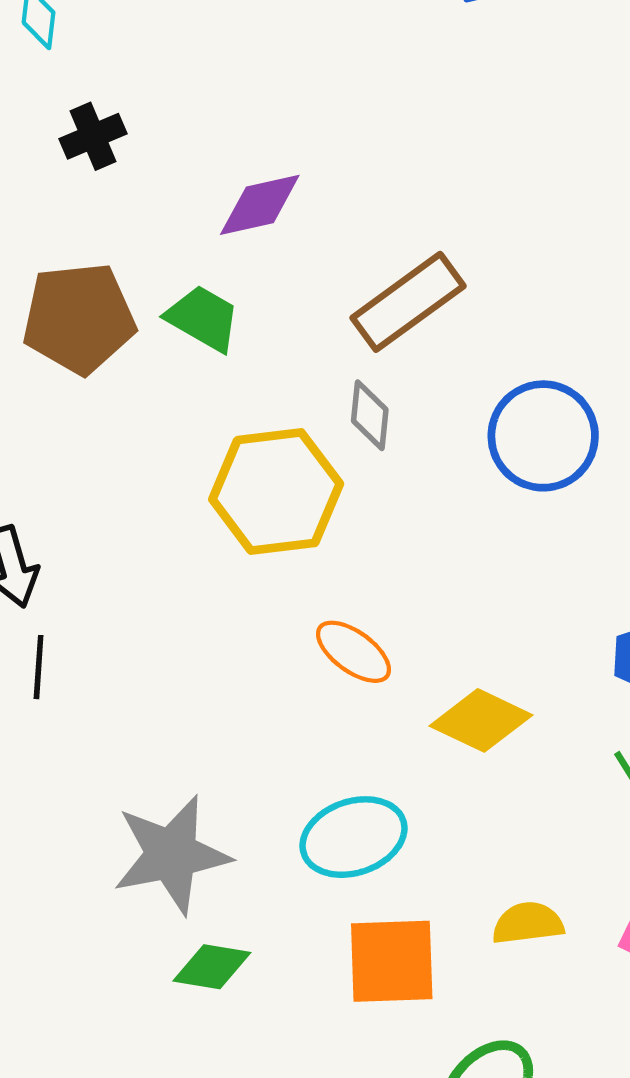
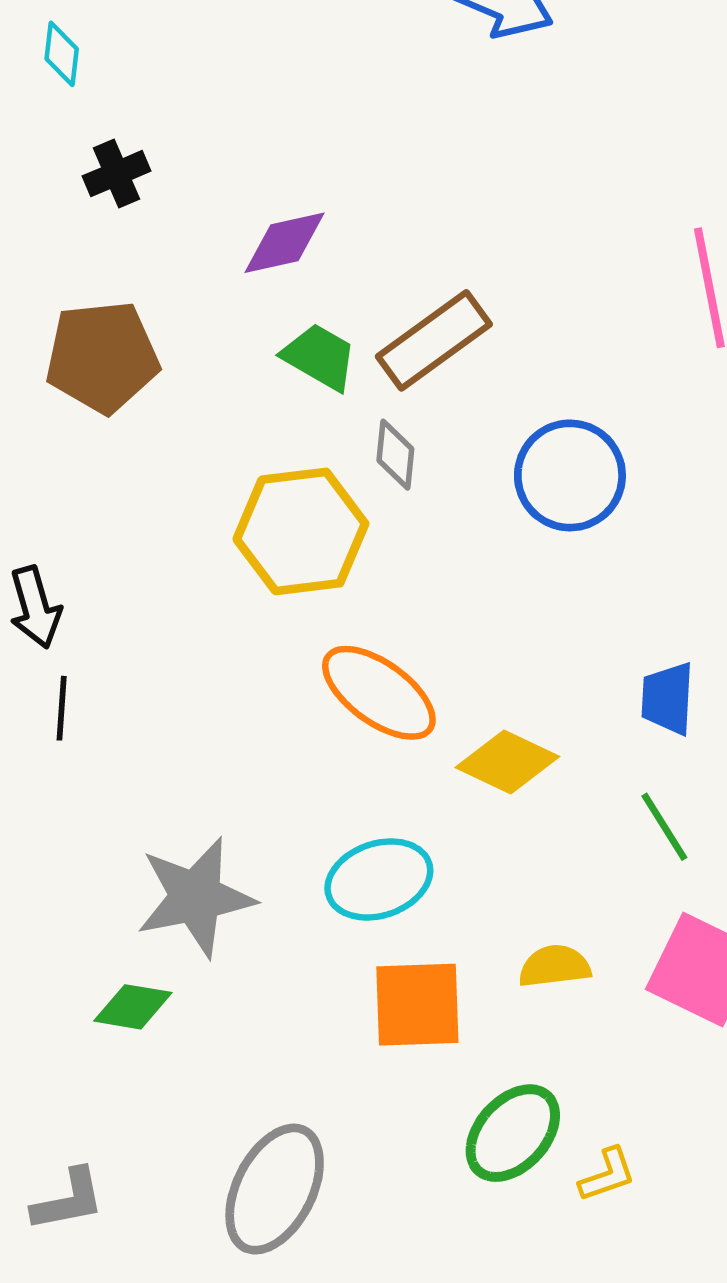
green trapezoid: (203, 318) -> (320, 357), moved
orange ellipse: (354, 652) -> (379, 693), size x1.5
green diamond: (212, 967) -> (133, 1007), moved

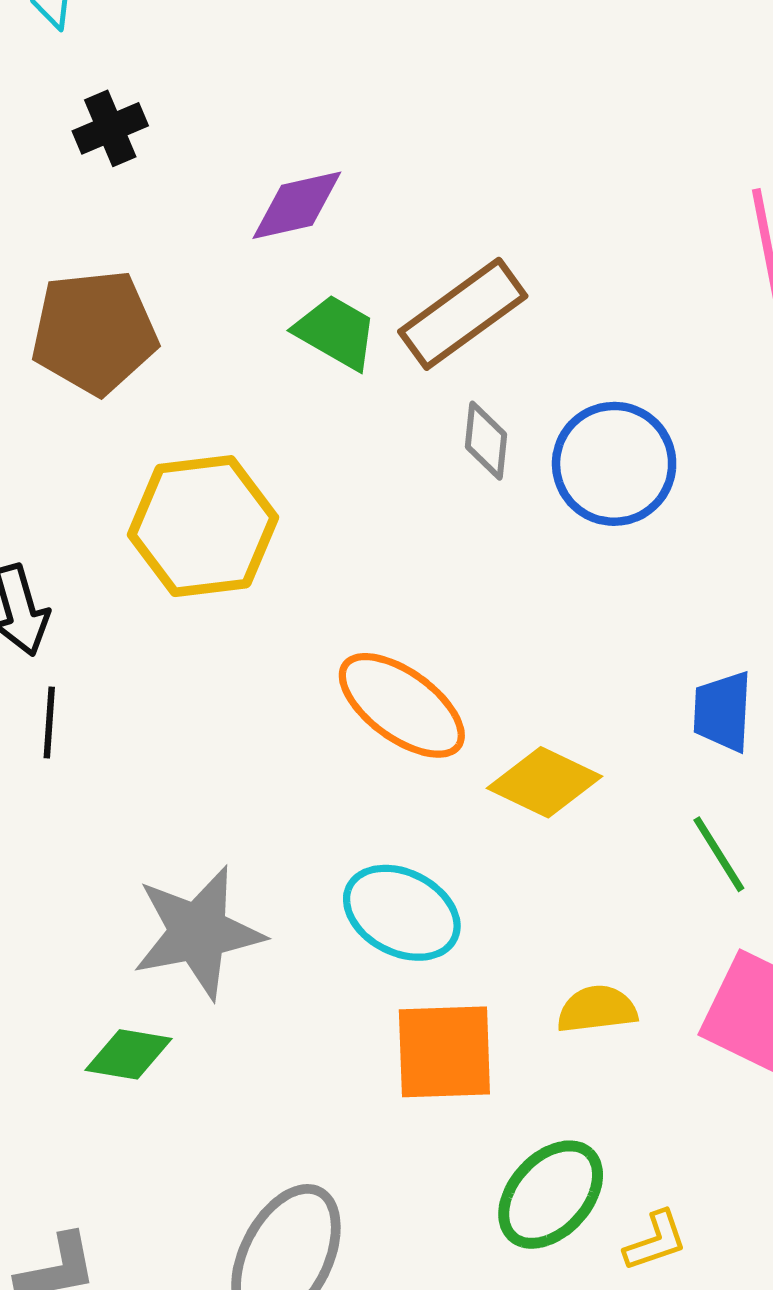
gray diamond: (395, 455) -> (486, 441), moved
yellow hexagon: (301, 531) -> (203, 526), moved
cyan ellipse: (379, 879) -> (402, 913), turned 46

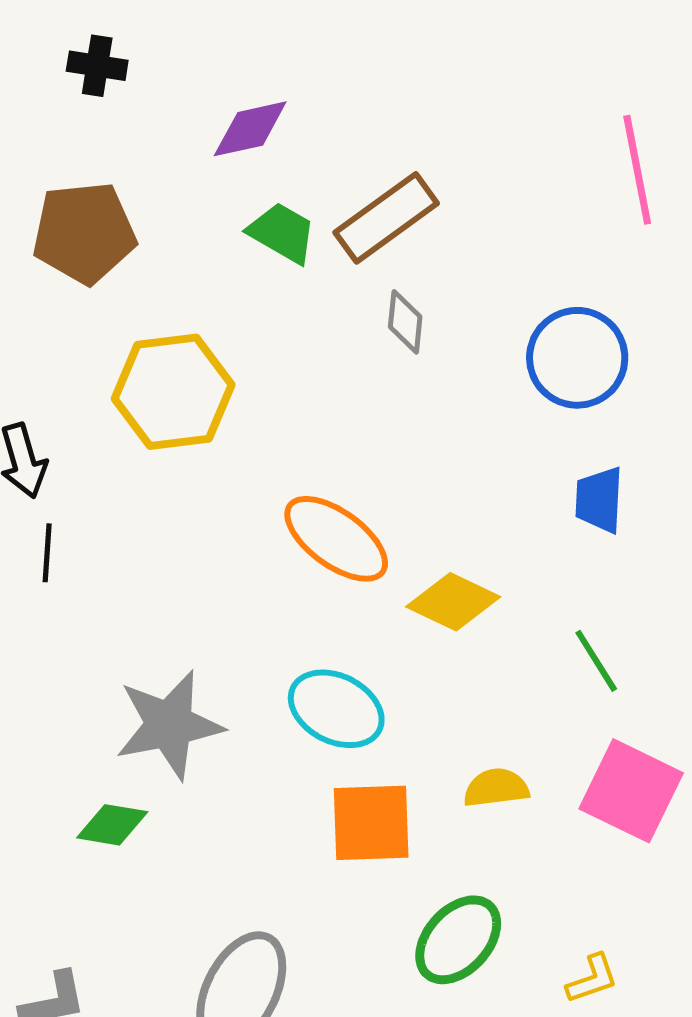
black cross: (110, 128) -> (97, 66), turned 32
blue circle: (614, 464) -> (577, 358), moved
blue trapezoid: (723, 711) -> (599, 500), moved
yellow L-shape: (656, 1241) -> (592, 979), moved

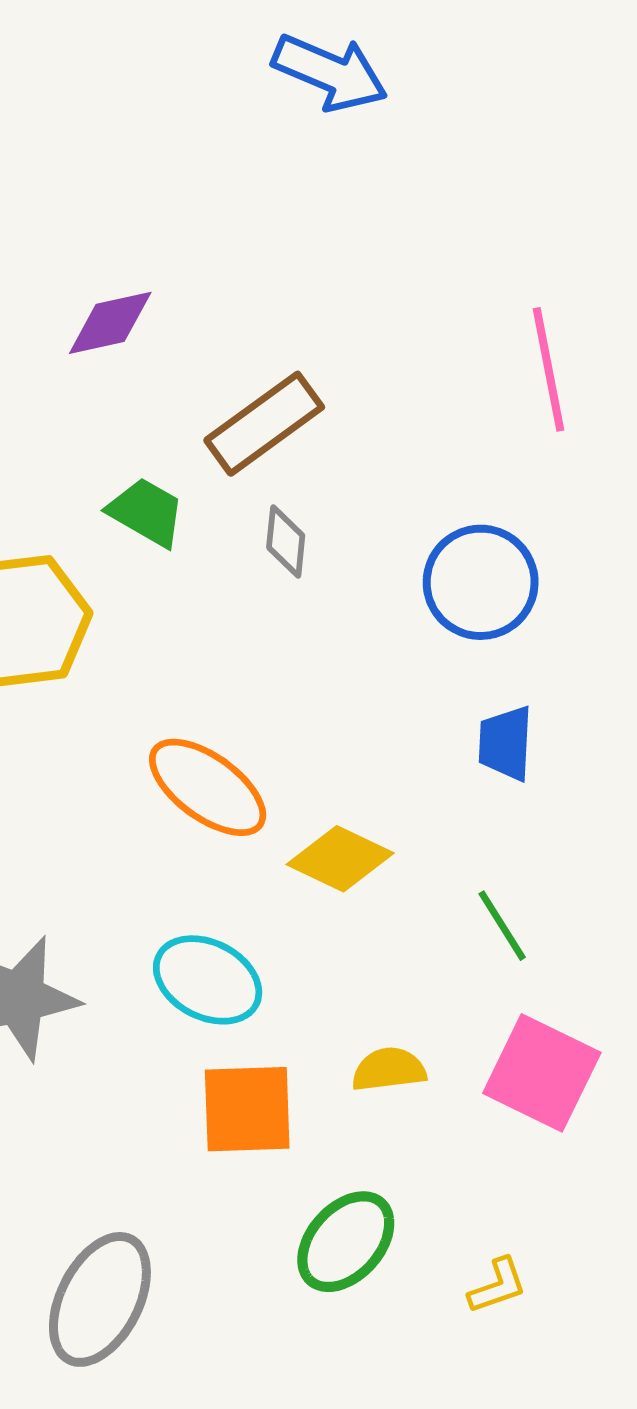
green trapezoid: (282, 233) -> (146, 512), moved

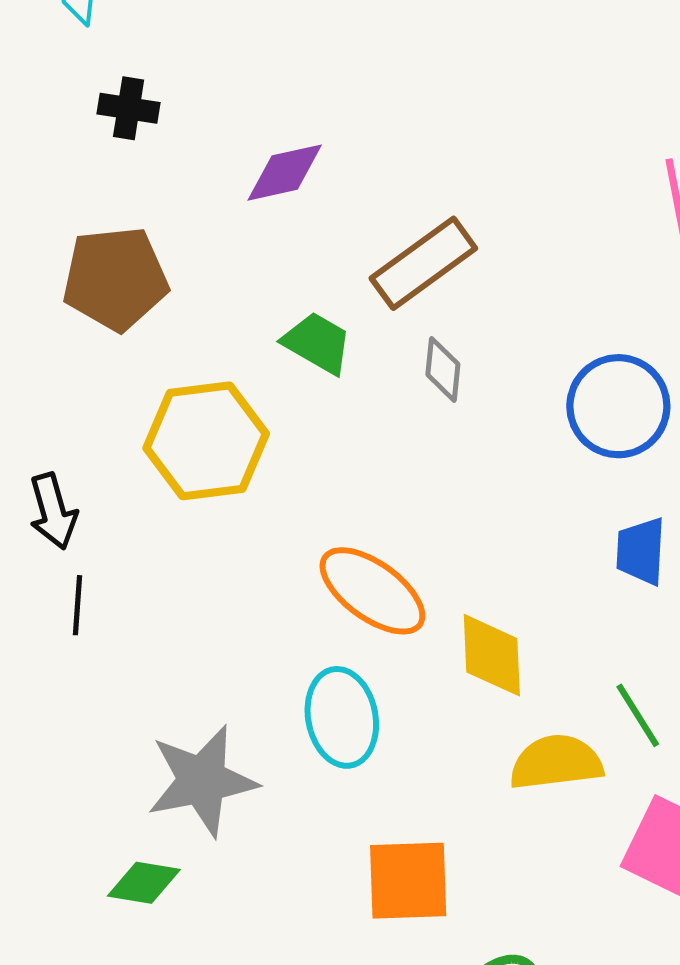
yellow diamond: (340, 859) -> (492, 655), turned 62
cyan ellipse: (208, 980) -> (342, 717), moved, turned 52
yellow semicircle: (389, 1069) -> (556, 762), moved, size x1.4

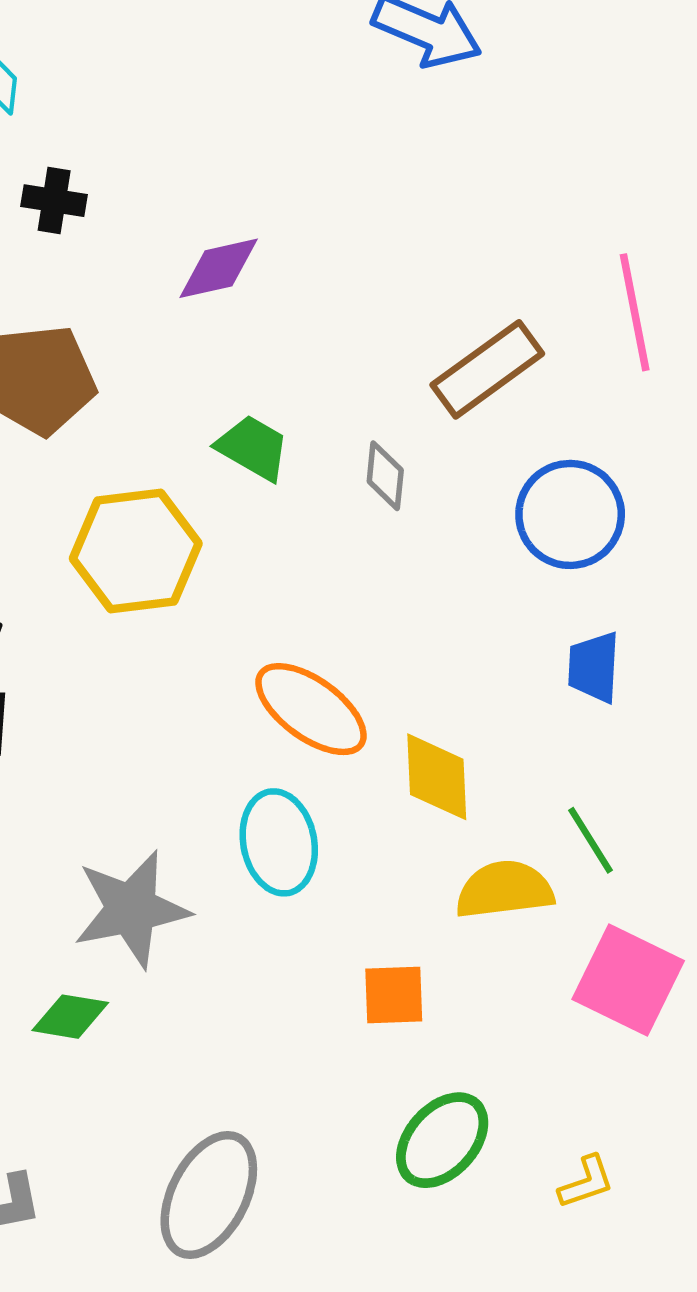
brown rectangle: (423, 263) -> (487, 369), moved
orange square: (408, 881) -> (394, 995), moved, size x0.7

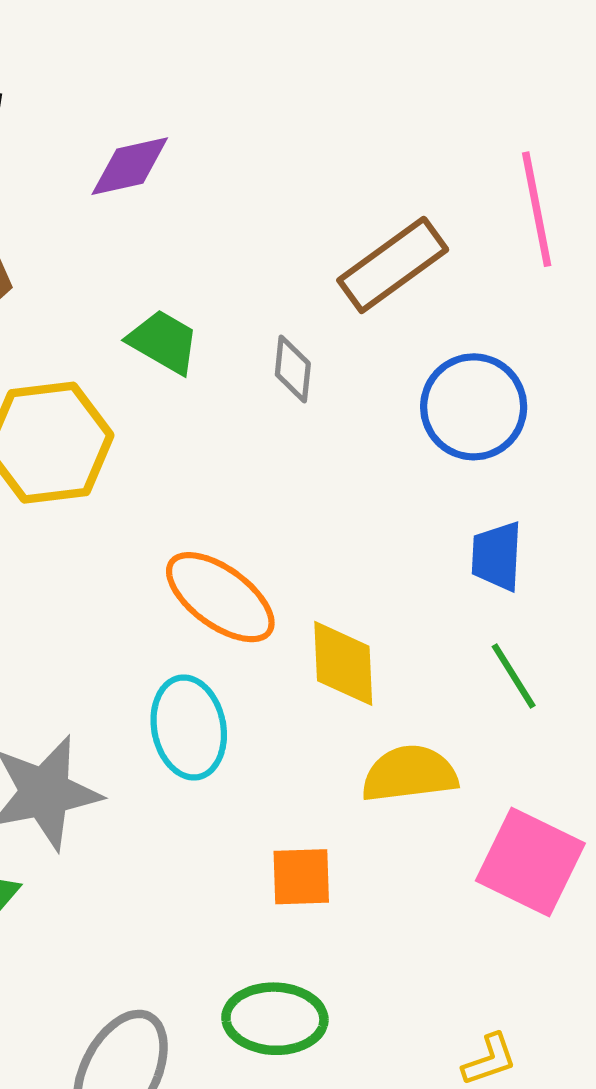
green line: (591, 840) -> (514, 676), moved
green ellipse: (442, 1140) -> (275, 1019), moved, turned 50

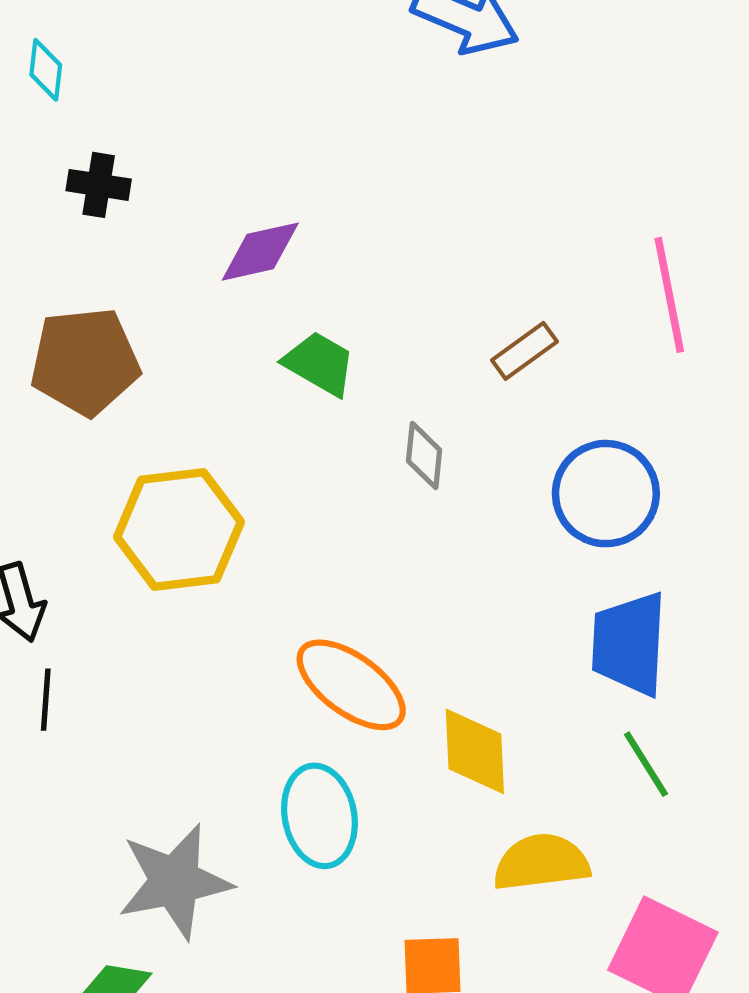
brown rectangle: (393, 265) -> (524, 351), size x0.6
green trapezoid: (163, 342) -> (319, 364), moved
blue trapezoid: (497, 556) -> (629, 644), size x1.5

